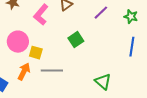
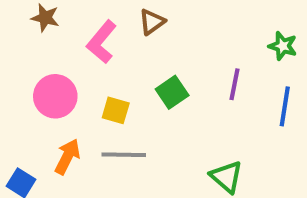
purple line: (101, 13) -> (234, 84), moved, turned -35
yellow square: (36, 53) -> (116, 110), moved

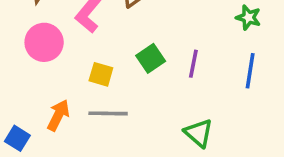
purple line: (234, 84) -> (193, 64), moved
pink circle: (55, 96) -> (44, 42), moved

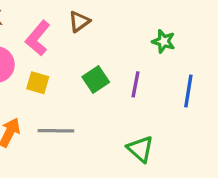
green star: (248, 17) -> (164, 41), moved
yellow square: (101, 74) -> (38, 83), moved

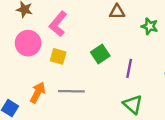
brown triangle: (79, 22) -> (117, 12), moved, turned 35
purple line: (135, 84) -> (129, 68), moved

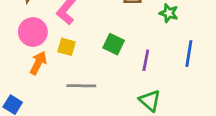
green square: (100, 54) -> (114, 44), turned -30
orange arrow: (38, 92) -> (38, 63), moved

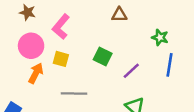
green star: (169, 13) -> (160, 37), moved
purple line: (146, 60) -> (131, 71), turned 36

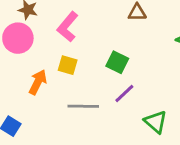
pink circle: (31, 46) -> (18, 38), moved
purple line: (131, 71) -> (124, 93), moved

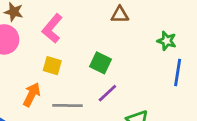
orange arrow: (38, 82) -> (32, 95), moved

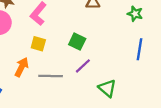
green star: (167, 41) -> (135, 14), moved

